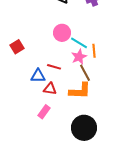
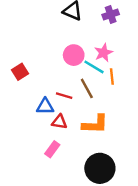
pink star: (79, 57) -> (103, 53), moved
brown line: (85, 73) -> (87, 88), moved

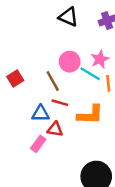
brown line: (87, 88) -> (53, 81), moved
orange L-shape: (95, 124) -> (90, 115), moved
pink rectangle: (52, 149) -> (38, 144), moved

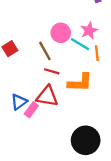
blue triangle: (41, 114) -> (19, 102), moved, turned -36
red triangle: (55, 129) -> (47, 96), size x1.5

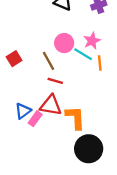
orange L-shape: (80, 83) -> (75, 118), moved, turned -95

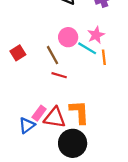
red triangle: (51, 105) -> (55, 118), moved
blue triangle: (23, 111) -> (27, 125), moved
black circle: (89, 149) -> (73, 143), moved

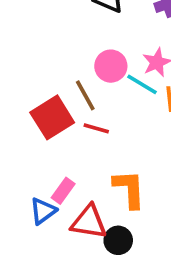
red square: (18, 53) -> (52, 117), moved, size x1.6
red triangle: (55, 118) -> (89, 222), moved
black circle: (73, 143) -> (118, 240), size x0.6

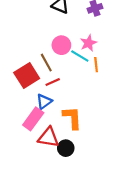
red line: (96, 128) -> (53, 82), turned -40
pink rectangle: (63, 191) -> (33, 119), size x1.5
blue triangle: (43, 211) -> (44, 102), moved

